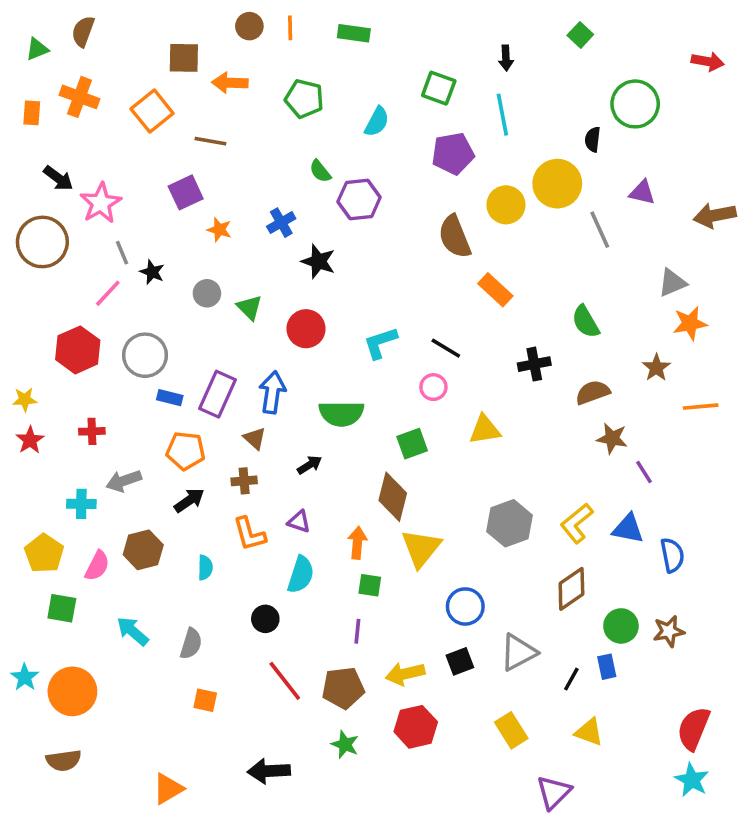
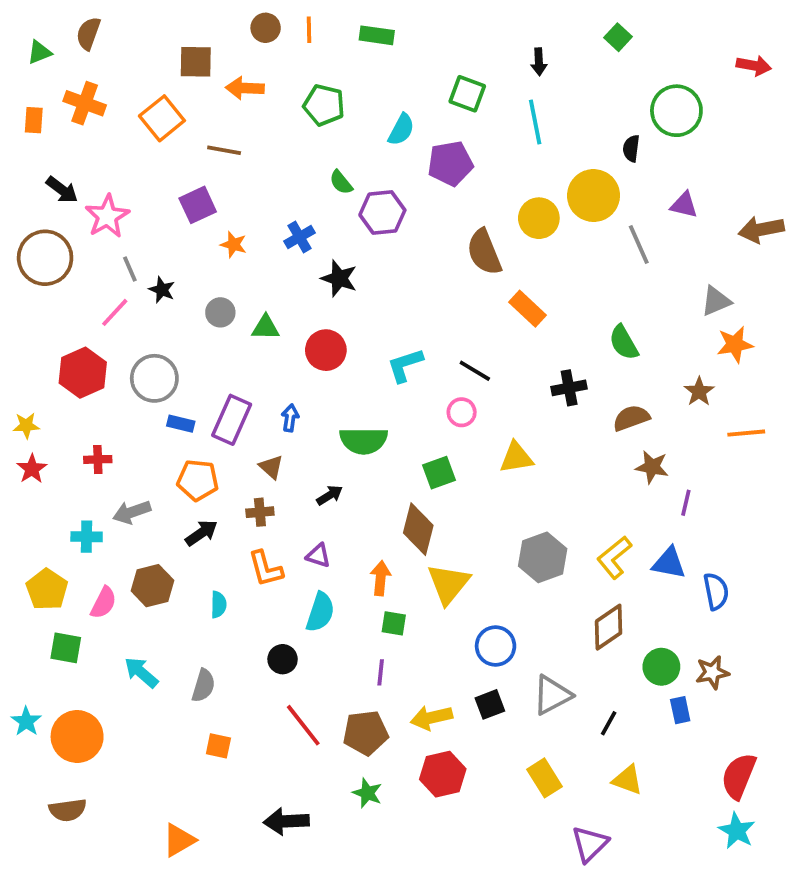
purple pentagon: (453, 154) -> (450, 163), moved
green triangle: (249, 307) -> (266, 327), turned -44
blue arrow: (272, 392) -> (290, 418), size x0.6
purple line: (644, 472) -> (686, 503), turned 45
blue rectangle: (607, 667) -> (680, 710), moved

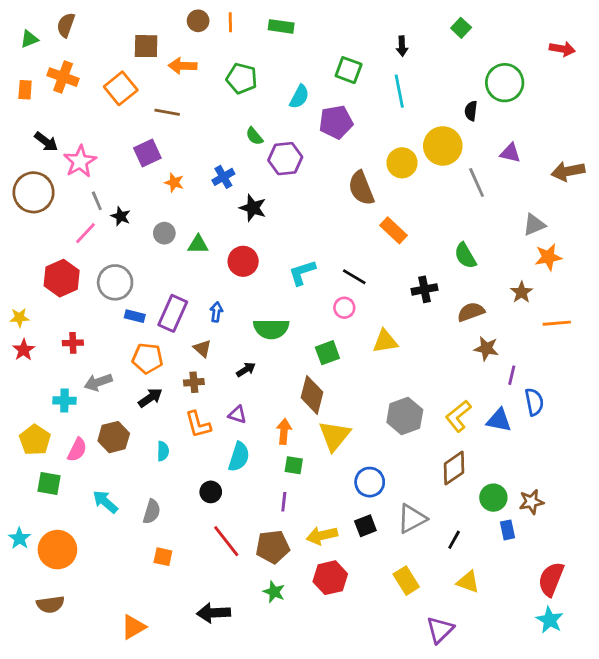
blue semicircle: (716, 591) -> (534, 402), moved

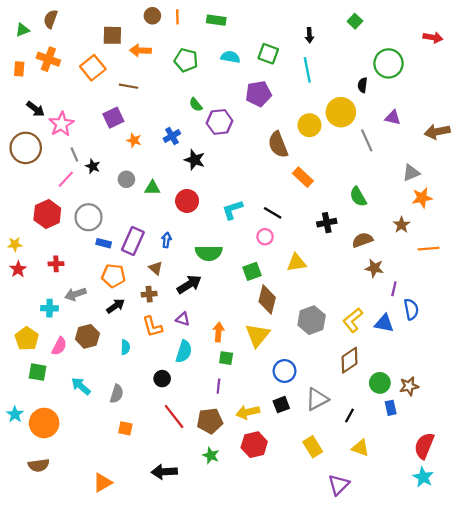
cyan semicircle: (299, 97) -> (230, 57), moved, turned -108
black arrow: (246, 370) -> (189, 284), size x1.6
brown diamond: (312, 395) -> (267, 300), moved

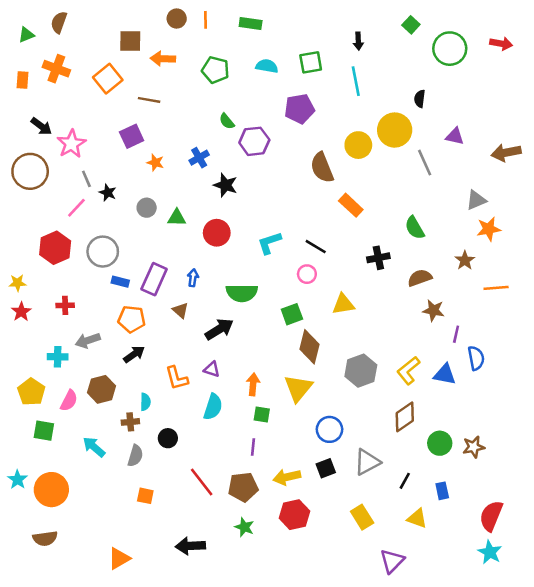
green square: (268, 54) -> (311, 62), turned -30
green circle: (388, 63) -> (450, 49), moved
brown cross: (149, 294) -> (130, 422), moved
black circle: (162, 379) -> (168, 438), moved
blue rectangle: (391, 408) -> (442, 491), moved

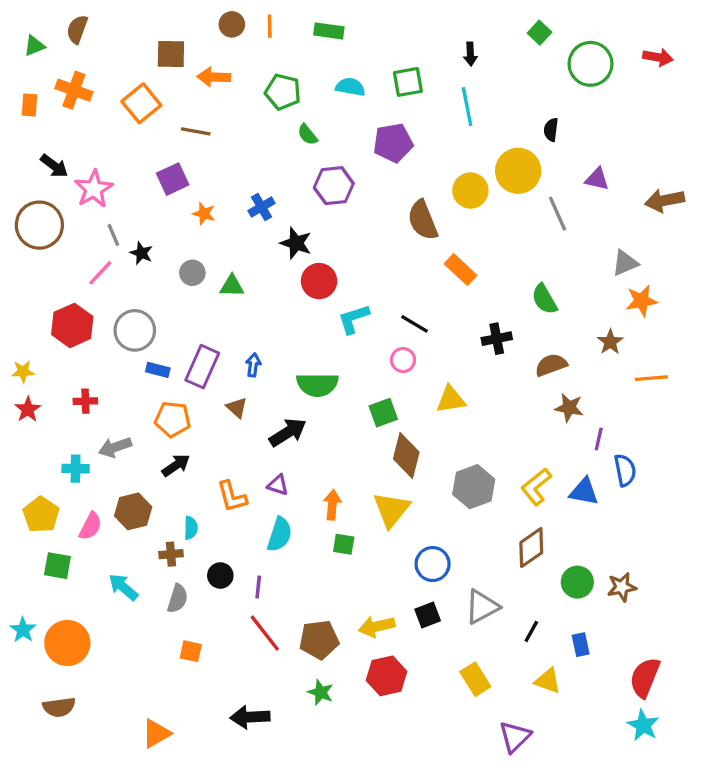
green semicircle: (227, 121) -> (308, 135), moved
red circle: (217, 233) -> (319, 281), moved
purple line: (253, 447) -> (258, 587), moved

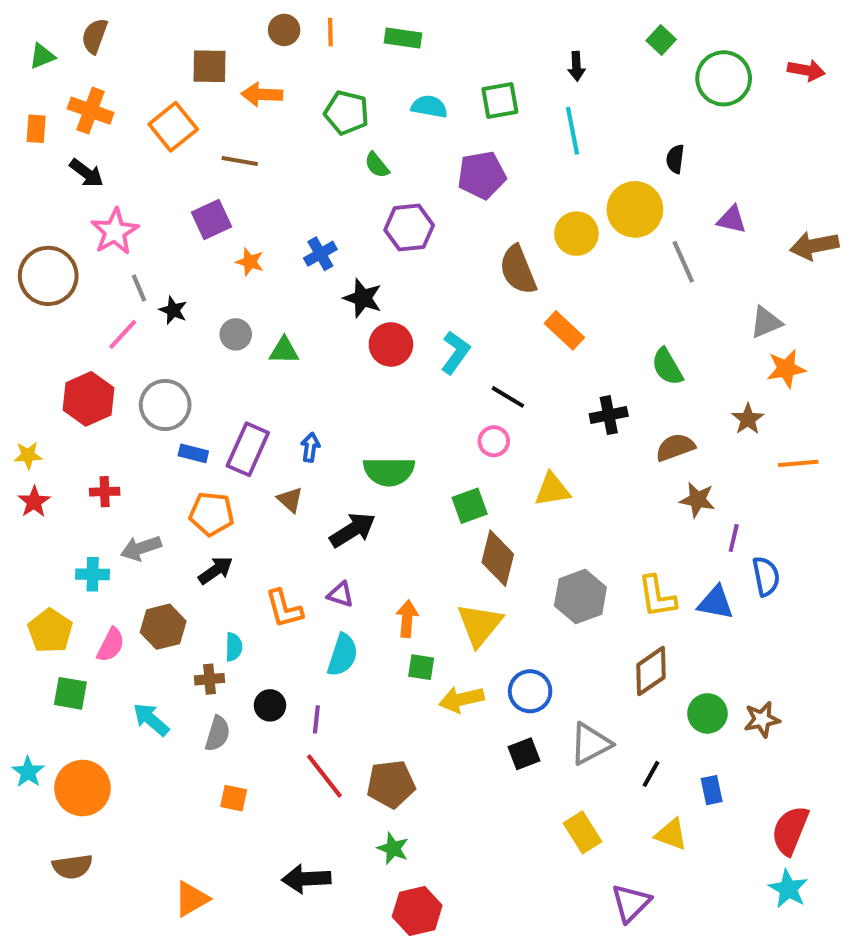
black arrow: (54, 166) -> (87, 173), moved
cyan L-shape: (354, 319) -> (455, 353), moved, turned 144
yellow L-shape: (536, 487) -> (657, 596), turned -60
yellow arrow: (377, 627) -> (462, 699), moved
red hexagon: (386, 676) -> (417, 911), moved

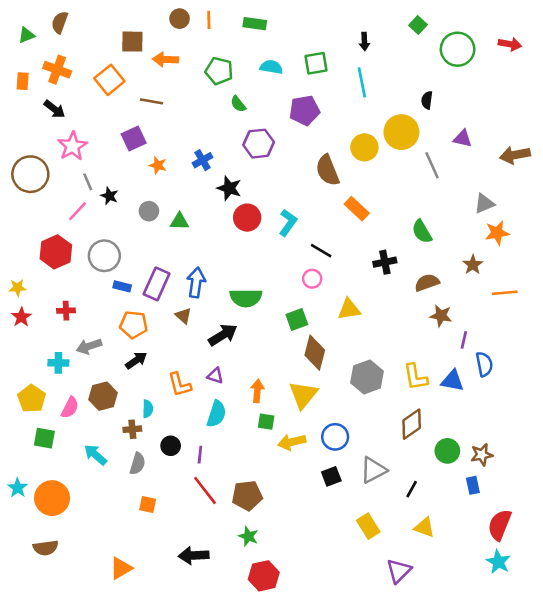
blue arrow: (310, 447) -> (196, 283), size x1.6
blue rectangle: (712, 790) -> (473, 485), moved

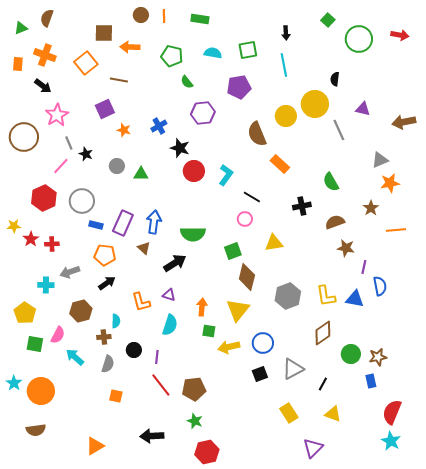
red star: (21, 317) -> (31, 239), moved
pink semicircle: (70, 408) -> (58, 335), moved

